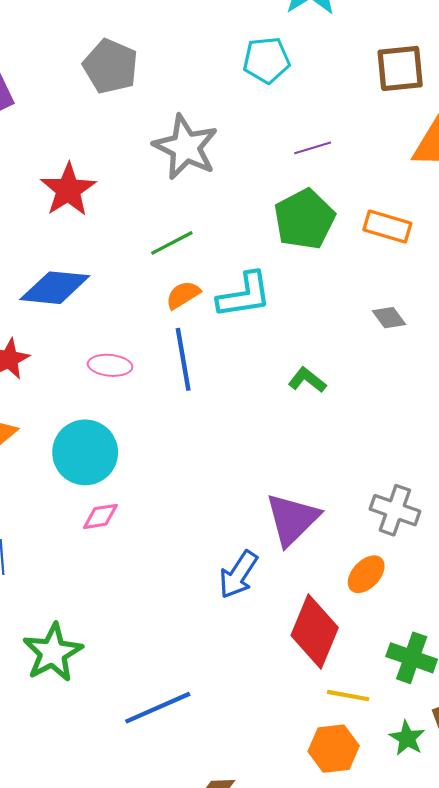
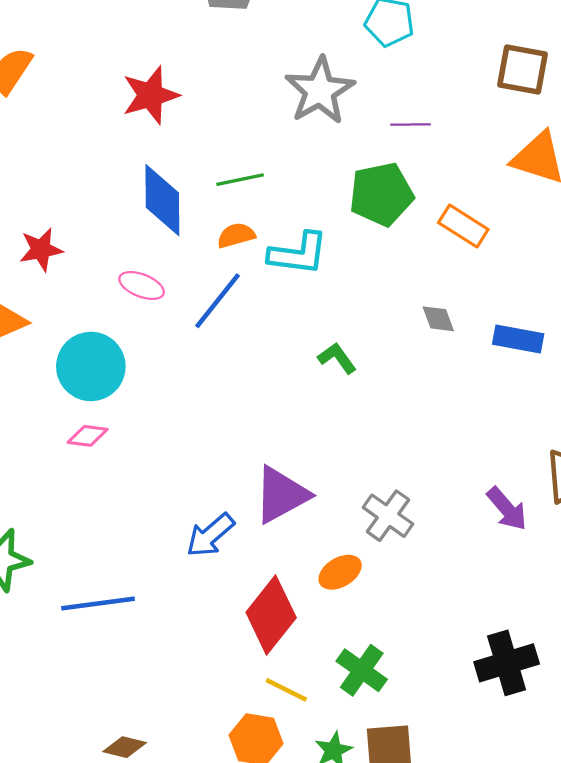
gray star: (186, 147) -> (320, 91), moved
blue diamond: (55, 288) -> (162, 200), moved, turned 68
blue line: (183, 359) -> (217, 301), turned 32
blue line: (158, 708) -> (98, 604), moved

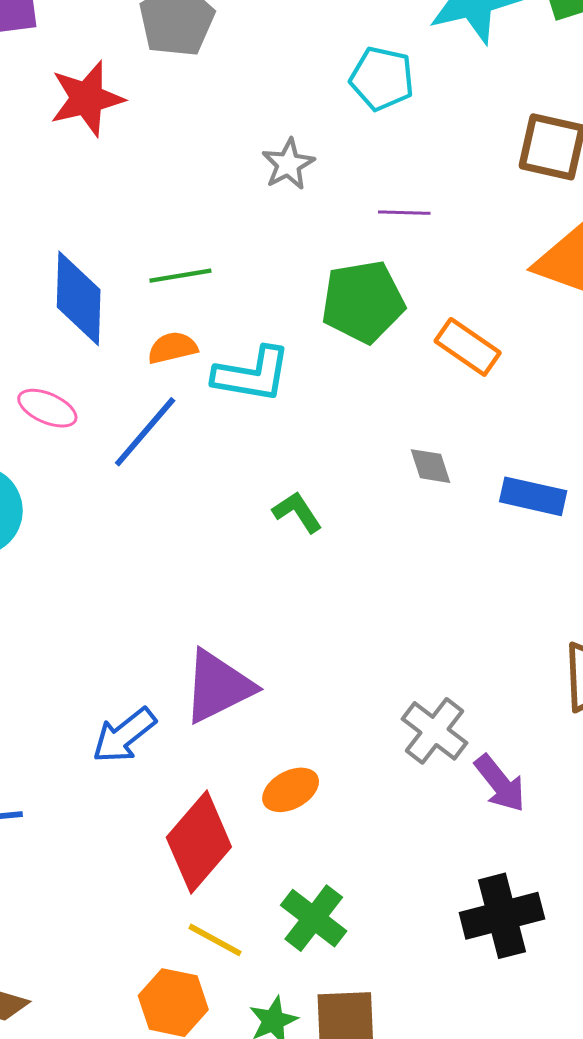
gray star: (320, 91) -> (288, 164), size x0.6
red star: (151, 95) -> (87, 99), moved
purple arrow: (507, 509) -> (500, 783), moved
gray cross: (388, 516) -> (435, 731), moved

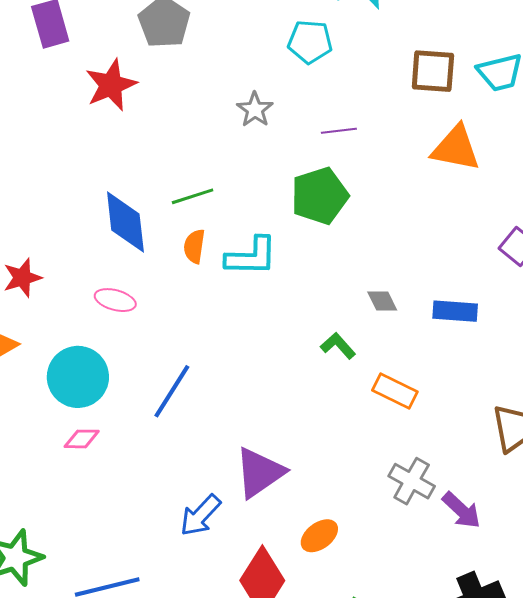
orange rectangle: (468, 347) -> (395, 391), moved
orange semicircle: (172, 348) -> (194, 246), turned -60
blue line: (145, 432) -> (172, 391), moved
green L-shape: (297, 512) -> (338, 346), moved

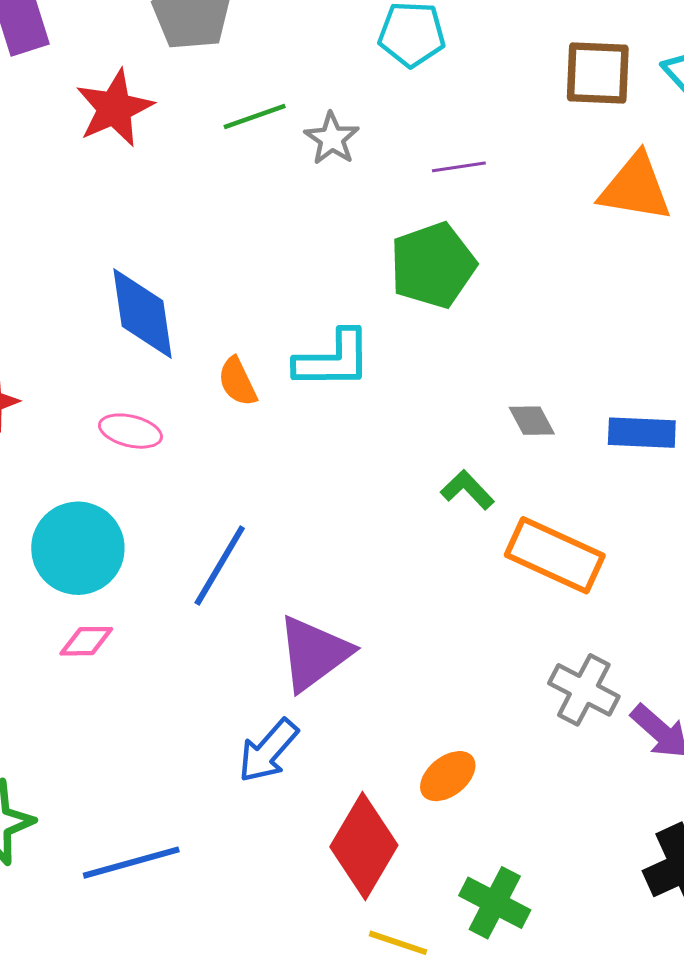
green line: (193, 196) -> (255, 116), moved
orange semicircle: (194, 246) -> (237, 382), moved, turned -32
orange rectangle: (395, 391) -> (555, 555), size x1.4
purple triangle: (260, 473) -> (314, 653), moved

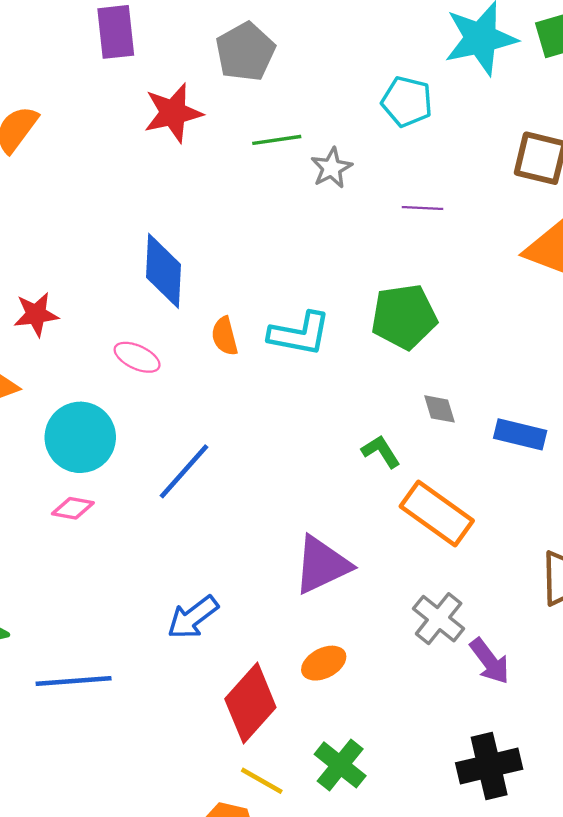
green pentagon: (433, 265) -> (404, 317), moved
purple triangle: (314, 653) -> (322, 565), moved

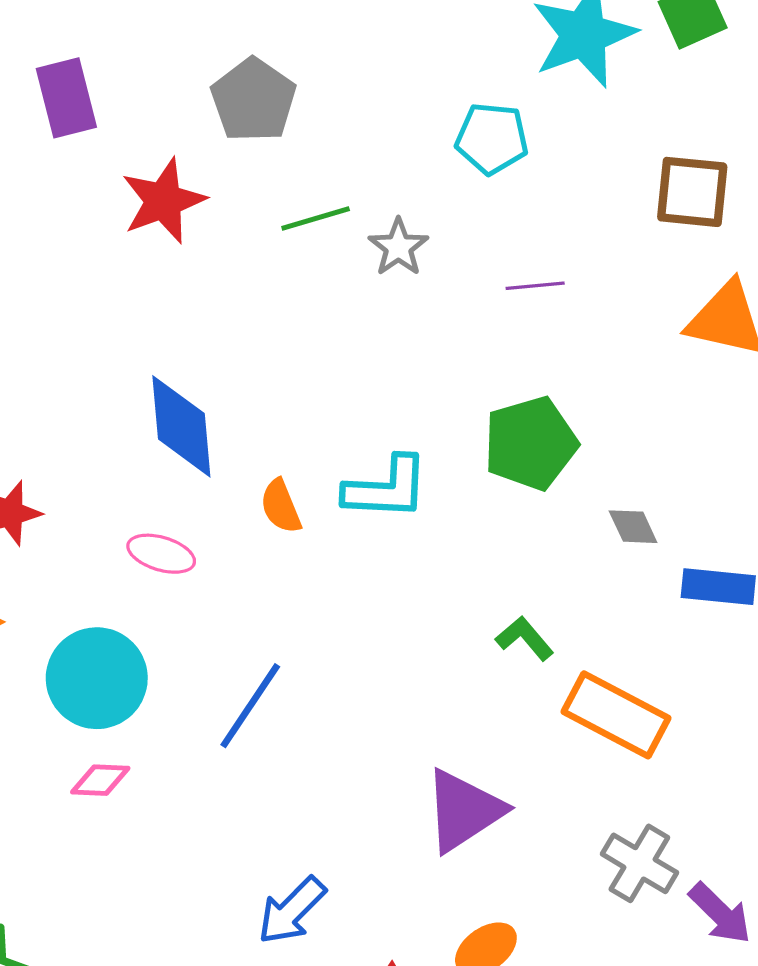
gray diamond: (439, 409) -> (633, 527), moved

